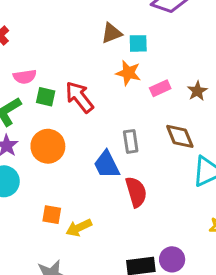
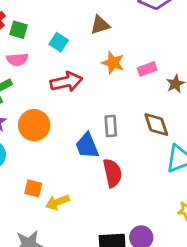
cyan square: (138, 43) -> (59, 42), moved, turned 30
pink rectangle: (160, 88) -> (147, 69), moved
green square: (46, 97) -> (19, 30), moved
red arrow: (79, 97) -> (66, 82), turned 112

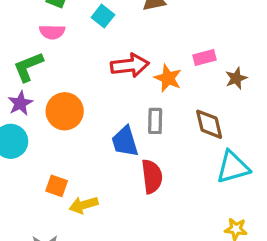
orange star: (113, 63) -> (168, 78), moved
red arrow: (66, 82) -> (130, 65), moved

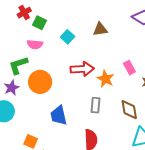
pink rectangle: (204, 58) -> (129, 68), turned 72
orange circle: (65, 111) -> (40, 82), moved
blue trapezoid: (125, 142) -> (59, 115), moved

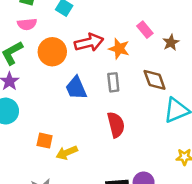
orange circle: (40, 82) -> (52, 52), moved
blue trapezoid: (59, 115) -> (76, 88), moved

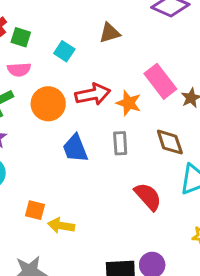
pink rectangle: (145, 30) -> (160, 81), size x1.6
red semicircle: (116, 125) -> (148, 197), moved, turned -30
yellow arrow: (67, 153) -> (61, 226), turned 30

